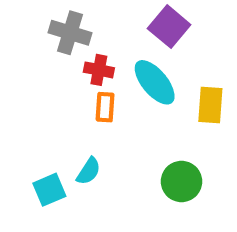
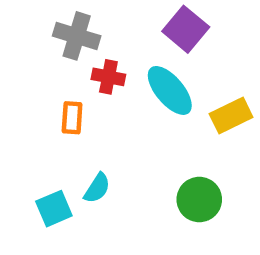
yellow rectangle: (210, 105) -> (231, 115), turned 60
orange rectangle: (105, 107) -> (72, 118), moved

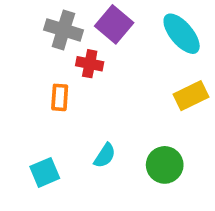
purple square: (186, 29) -> (114, 24), moved
cyan ellipse: (170, 90) -> (182, 34), moved
cyan semicircle: (97, 188) -> (105, 156), moved

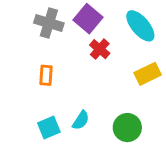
red cross: (90, 64) -> (100, 49), moved, turned 30
cyan square: (45, 172) -> (49, 128), moved

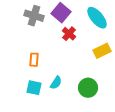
orange rectangle: (46, 75) -> (34, 60), moved
cyan square: (49, 128) -> (34, 88), turned 35

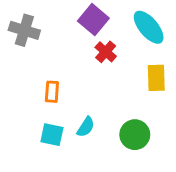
gray cross: (34, 16) -> (24, 30), moved
yellow rectangle: (102, 51) -> (156, 78), turned -66

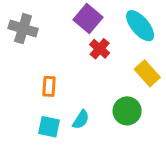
yellow rectangle: (156, 78) -> (147, 73), turned -40
green circle: (135, 135) -> (127, 111), moved

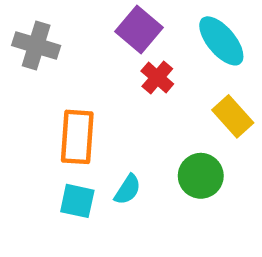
orange rectangle: (49, 86) -> (77, 137), size x1.6

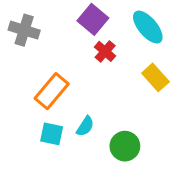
orange rectangle: (77, 137) -> (52, 91), turned 36
green circle: (201, 176) -> (125, 146), moved

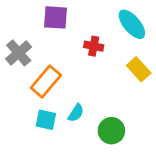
purple square: (93, 19) -> (55, 17), moved, turned -36
gray cross: (24, 30) -> (19, 53), moved, turned 32
red cross: (105, 51) -> (94, 46), turned -30

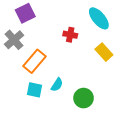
purple square: (55, 17) -> (25, 13), moved, turned -30

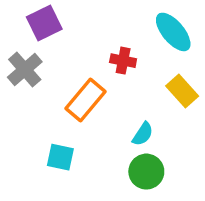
orange rectangle: (34, 61) -> (85, 100), moved
cyan semicircle: (57, 85) -> (143, 134), moved

